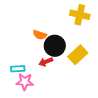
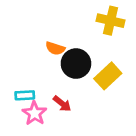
red arrow: (46, 62) -> (62, 104), moved, turned -120
pink star: (25, 82) -> (34, 113), turned 30

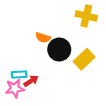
red arrow: (62, 104) -> (31, 81), moved, turned -72
pink star: (34, 113) -> (15, 88), moved, turned 30

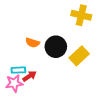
orange semicircle: (43, 38) -> (32, 43), moved

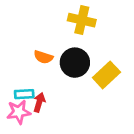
yellow cross: (81, 15) -> (82, 20), moved
red arrow: (29, 76) -> (39, 102), turned -40

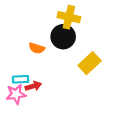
black circle: (75, 63) -> (63, 37), moved
red arrow: (39, 102) -> (33, 86), turned 56

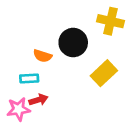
yellow cross: (69, 17) -> (111, 21), moved
cyan rectangle: (21, 79) -> (29, 79), moved

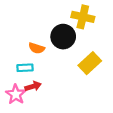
yellow cross: (111, 21) -> (83, 17), moved
pink star: (19, 109) -> (16, 94), turned -30

